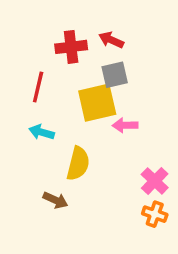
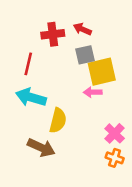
yellow square: (97, 103) -> (102, 72), moved
cyan arrow: (42, 132) -> (31, 97), size x1.6
brown arrow: (55, 200) -> (41, 148), size x1.5

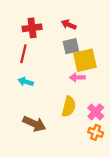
red cross: (53, 34) -> (32, 28), moved
cyan arrow: (31, 97) -> (26, 82), size x0.6
yellow semicircle: (58, 121) -> (69, 107), moved

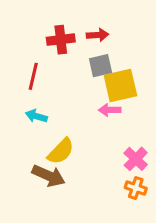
red arrow: (69, 25) -> (97, 35), turned 152
red cross: (32, 28) -> (61, 40), moved
yellow semicircle: (69, 107) -> (61, 151), moved, turned 30

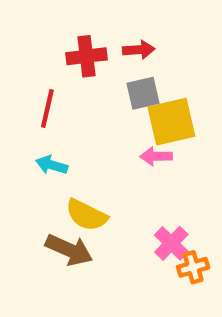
yellow semicircle: (61, 151) -> (86, 215), turned 72
pink cross: (136, 159) -> (171, 243), moved
orange cross: (136, 188) -> (193, 267), turned -35

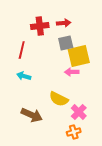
yellow semicircle: (86, 215) -> (59, 99), moved
orange cross: (193, 267) -> (74, 132), moved

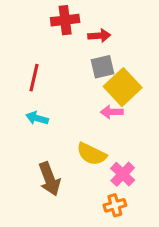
red cross: (40, 26) -> (65, 20), moved
yellow square: (79, 56) -> (123, 87), turned -30
brown arrow: (32, 115) -> (50, 179), turned 45

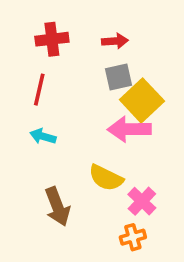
red cross: (65, 20) -> (52, 39), moved
pink arrow: (112, 112) -> (129, 129), size x1.6

